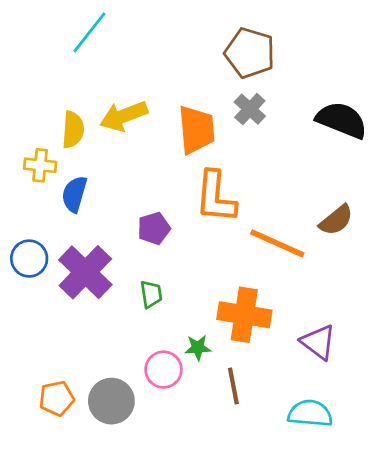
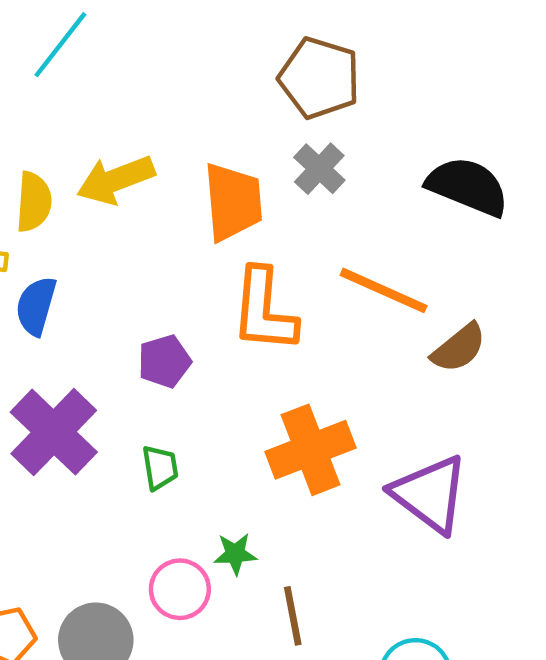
orange line: (277, 243) -> (384, 290), moved
orange cross: (244, 315) -> (310, 450), moved, turned -30
purple triangle: (318, 342) -> (430, 494), moved, size x1.4

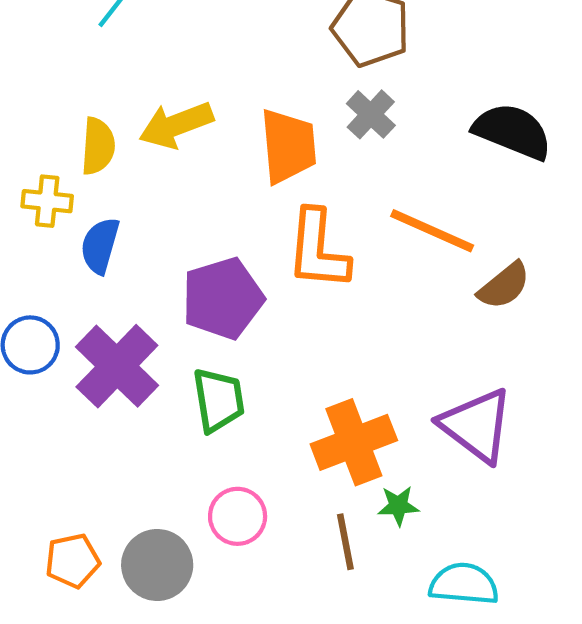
purple pentagon: (164, 361) -> (223, 298), size x1.6
orange cross: (310, 450) -> (354, 442), moved
green trapezoid: (160, 468) -> (218, 400), size x1.5
green star: (235, 554) -> (398, 506), moved

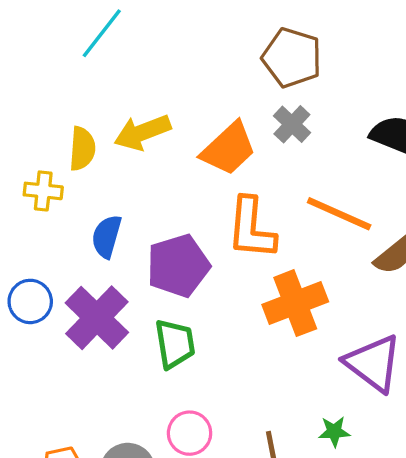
orange trapezoid: (288, 146) -> (229, 149), turned 52
blue semicircle: (100, 246) -> (107, 236), moved
orange cross: (354, 442) -> (295, 303), moved
green star: (398, 506) -> (334, 432), moved

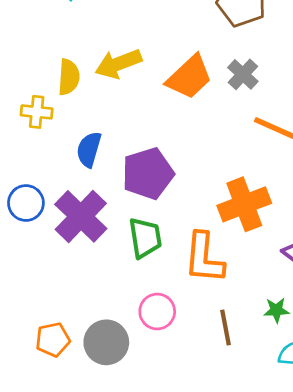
gray cross: (292, 124) -> (243, 74), moved
orange L-shape: (251, 228) -> (204, 258), moved

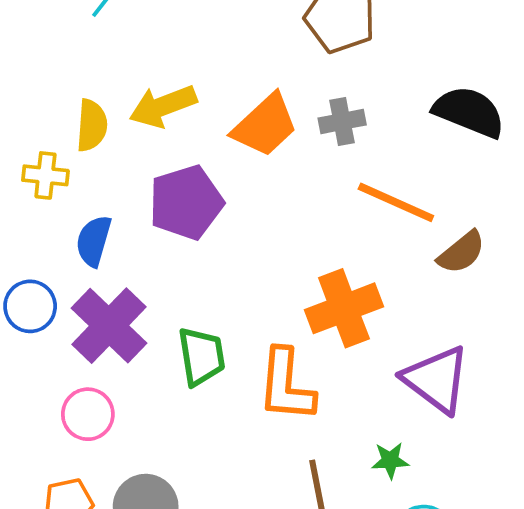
gray cross: (243, 74) -> (342, 121), turned 36
blue semicircle: (89, 149) -> (94, 241), moved
purple pentagon: (148, 174) -> (186, 202), moved
pink circle: (157, 312) -> (88, 414), moved

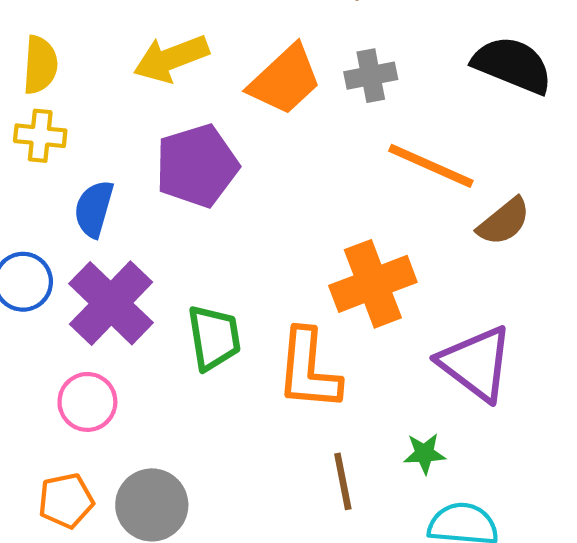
yellow semicircle: (92, 125) -> (40, 65), moved

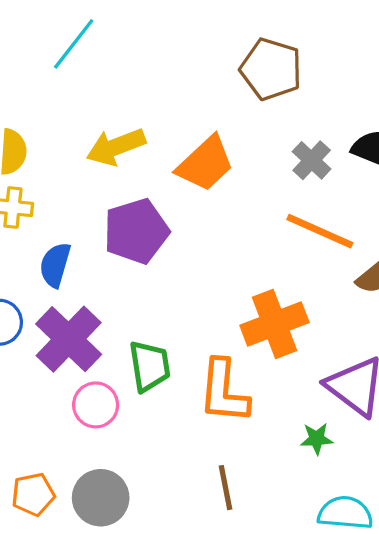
gray cross: (371, 76) -> (312, 160), moved, turned -36
pink circle: (87, 402) -> (96, 405), moved
green star: (424, 453) -> (317, 439), moved
brown line: (343, 481) -> (226, 488), moved

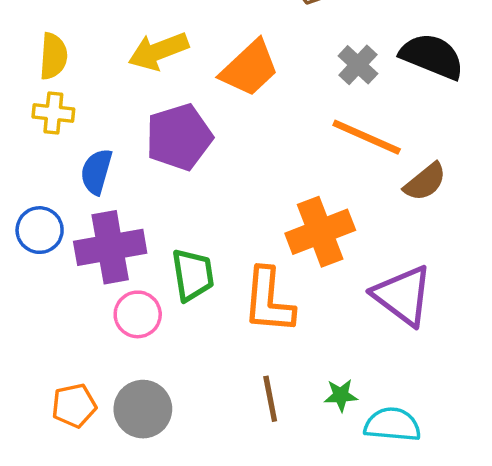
purple cross: (69, 339) -> (110, 247), turned 36
green star: (317, 439) -> (341, 395), moved

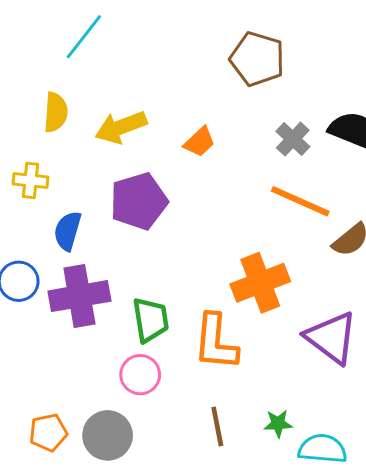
yellow semicircle: (53, 56) -> (56, 112), moved
orange trapezoid: (250, 68) -> (199, 142), size x0.6
pink circle: (138, 314) -> (140, 375), moved

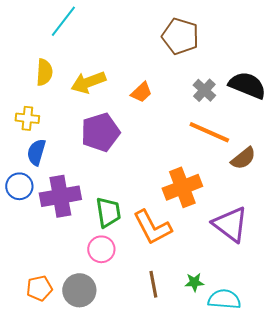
blue semicircle: (68, 231) -> (36, 152), moved
orange L-shape: (216, 342) -> (152, 227), turned -33

